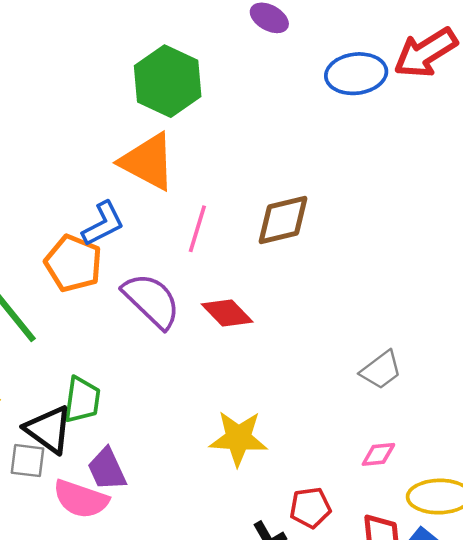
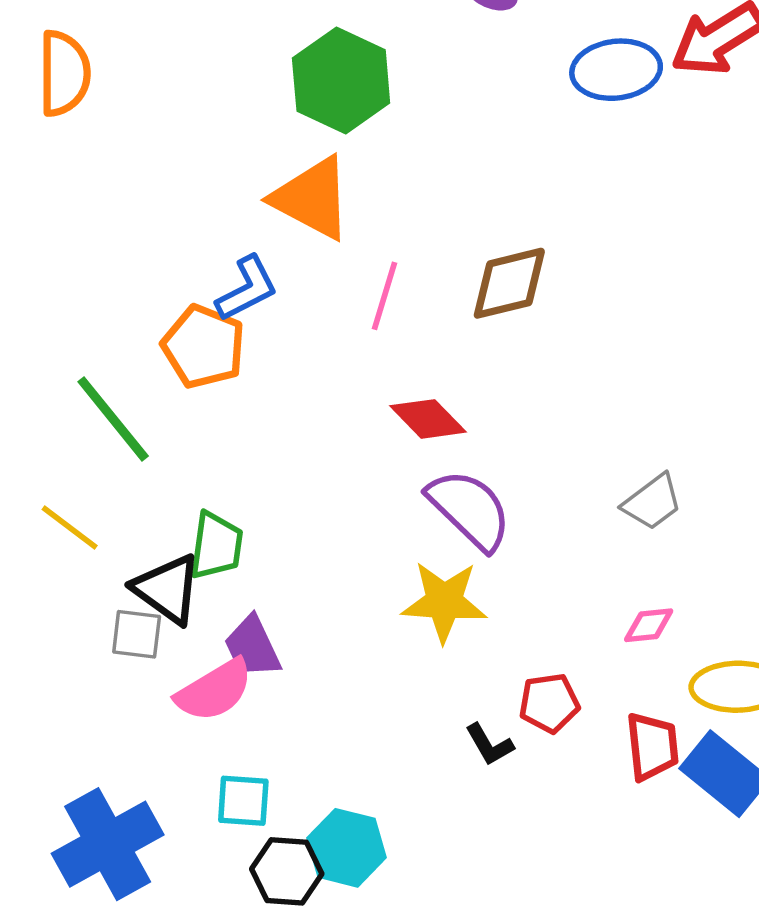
purple semicircle: (152, 301) -> (470, 509), moved
pink semicircle: (81, 499) -> (214, 690), turned -50

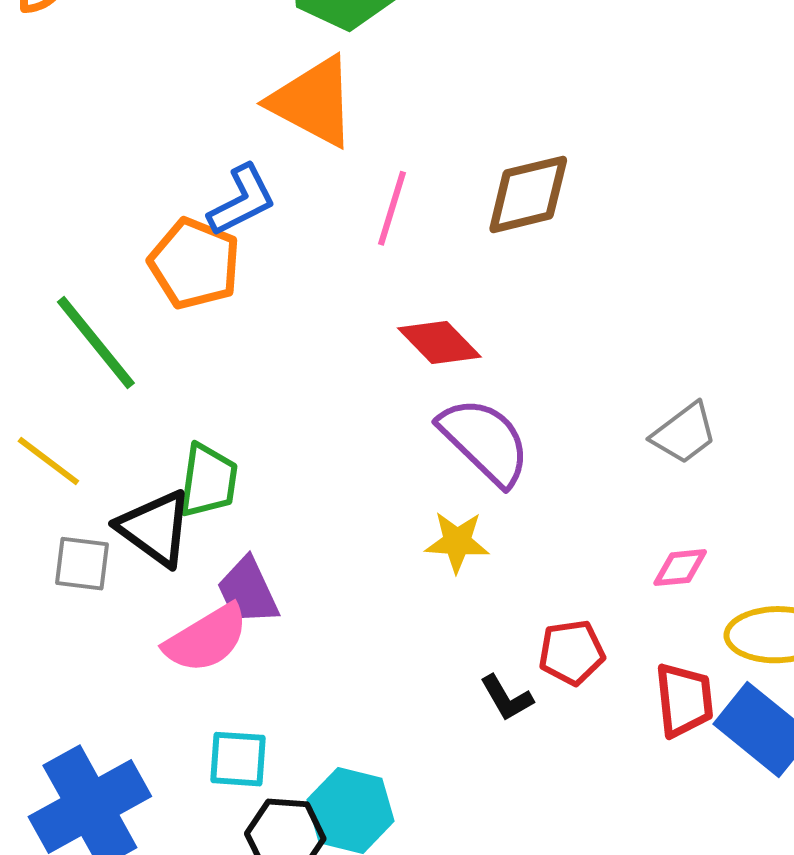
yellow star: (444, 602) -> (457, 542), size x0.7
gray square: (137, 634) -> (82, 564), moved

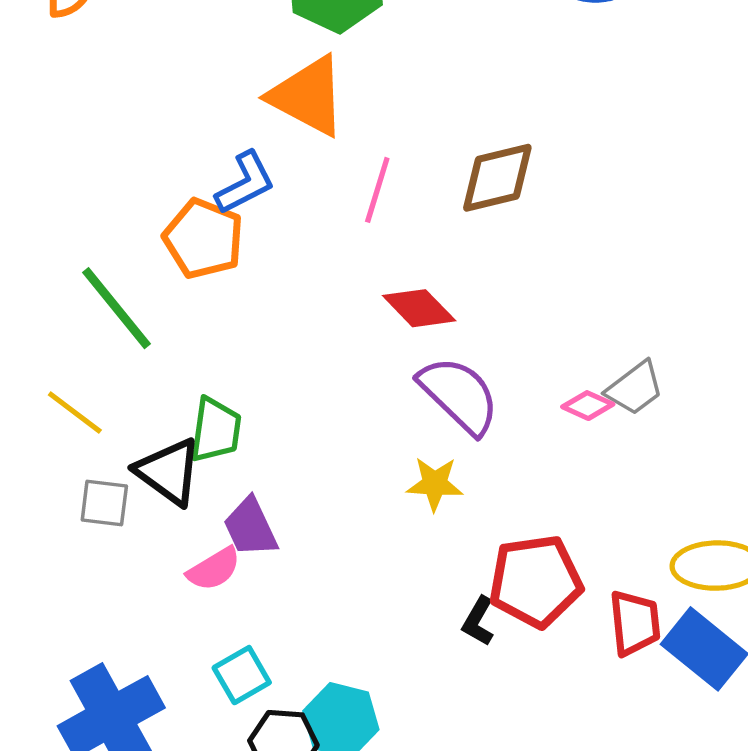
pink diamond: (680, 568) -> (588, 406), moved, turned 30
pink semicircle: (206, 639) -> (214, 569), size x0.7
red pentagon: (572, 652) -> (536, 581), size x1.6
black L-shape: (506, 698) -> (478, 621), turned 60
cyan square: (238, 759) -> (242, 675), turned -34

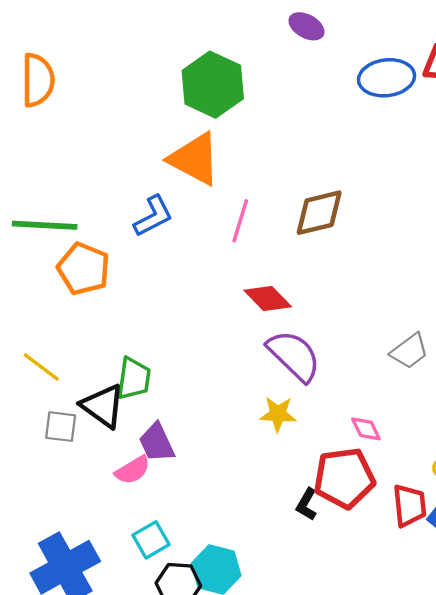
orange pentagon: (203, 239) -> (84, 269), moved
green line: (117, 308) -> (45, 225), moved, turned -48
pink diamond: (588, 406) -> (366, 429), moved, turned 40

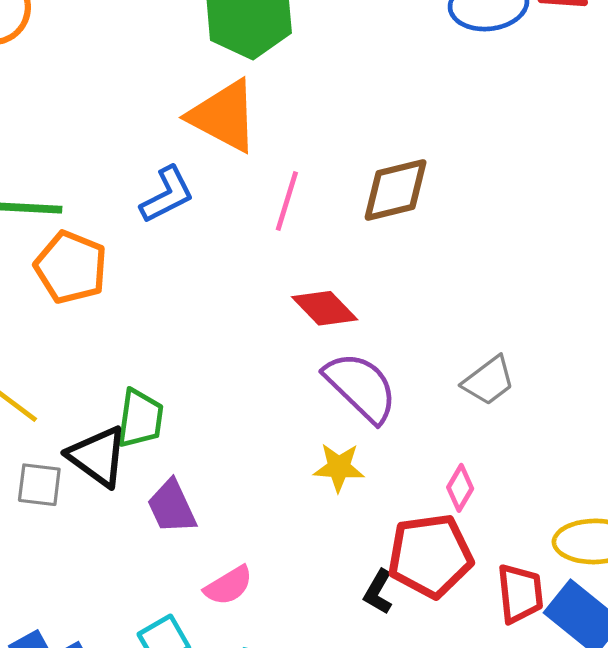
gray trapezoid: (409, 351) -> (489, 381), moved
pink diamond: (366, 429) -> (460, 488), turned 56
pink semicircle: (133, 470) -> (228, 586), moved

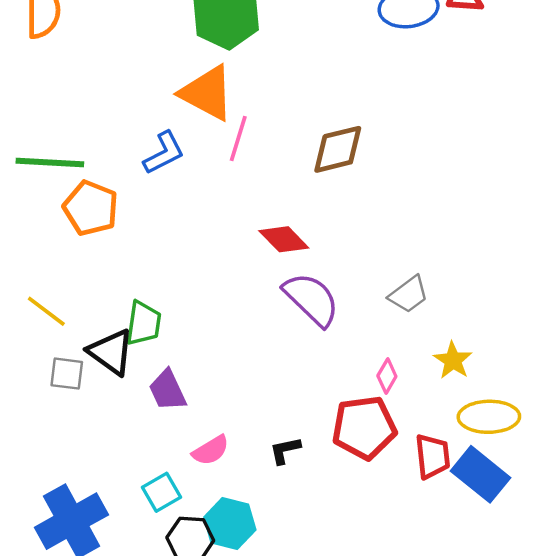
pink line: (287, 201) -> (238, 139), moved
yellow star: (339, 467) -> (453, 360), moved, turned 30
black L-shape: (378, 592) -> (285, 450), moved, turned 48

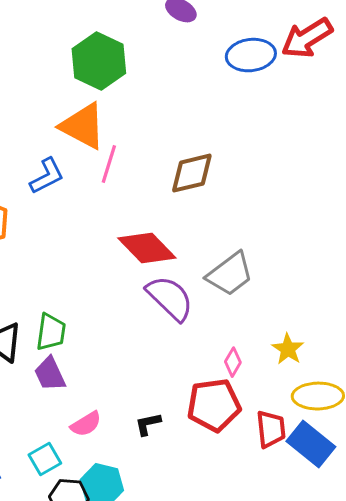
red diamond: (284, 239) -> (147, 248), size x1.4
gray trapezoid: (409, 294) -> (230, 274), moved, size x1.4
green trapezoid: (143, 323) -> (51, 332), moved

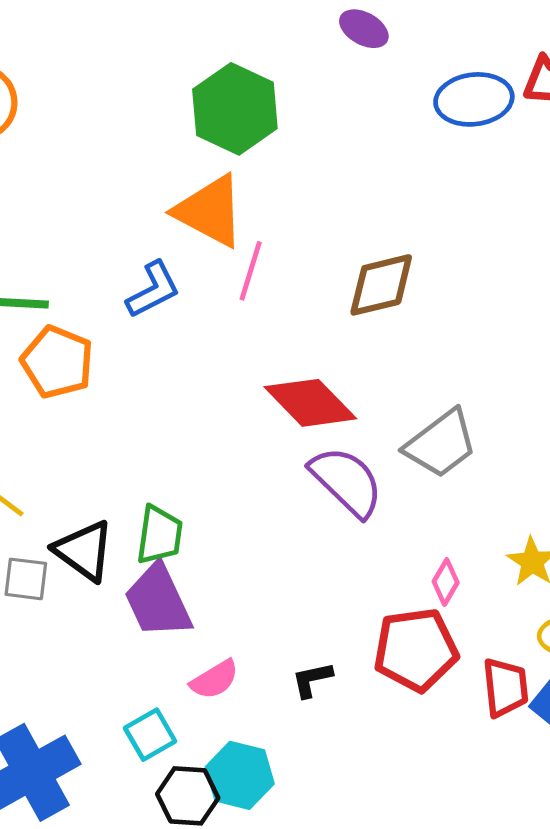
purple trapezoid: (50, 374) -> (158, 601), size x1.4

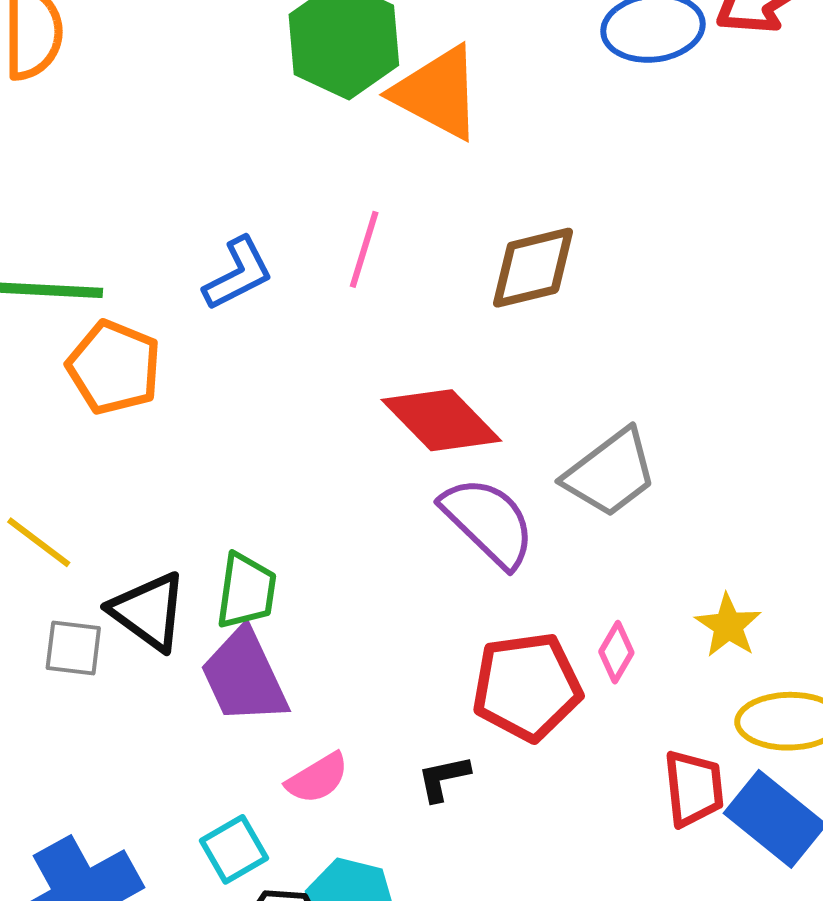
orange triangle: (210, 211) -> (437, 93), moved
red pentagon: (416, 650) -> (527, 687), moved

